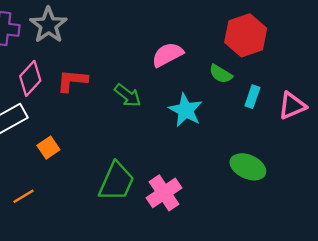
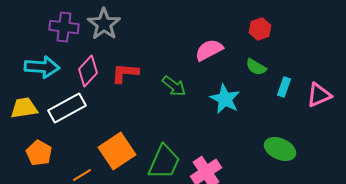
red hexagon: (246, 35) -> (260, 29), moved, size x0.6
orange square: (48, 148) -> (117, 151), moved, size x1.8

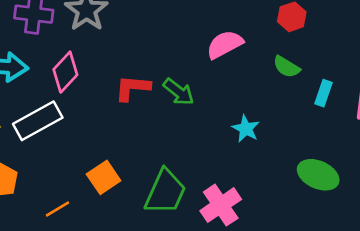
red L-shape: (125, 73) -> (133, 88), moved
cyan star: (225, 99) -> (246, 129), moved, size x0.7
orange square: (117, 151) -> (104, 177), size x0.7

